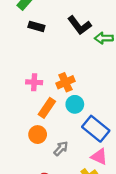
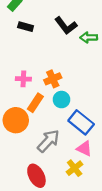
orange circle: (38, 135) -> (16, 120), moved, size x1.5
gray arrow: (61, 148) -> (48, 141), size x1.6

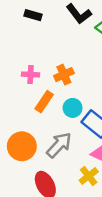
cyan circle: (61, 100) -> (73, 108), moved
orange circle: (16, 120) -> (22, 146), moved

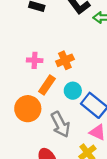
gray arrow: (59, 145) -> (60, 124), turned 110
orange circle: (22, 146) -> (28, 109), moved

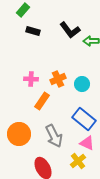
cyan circle: (73, 91) -> (82, 84), moved
orange circle: (28, 109) -> (19, 134), moved

